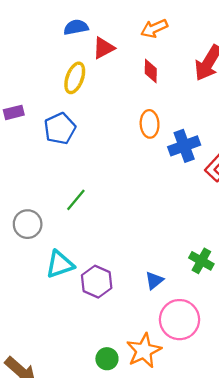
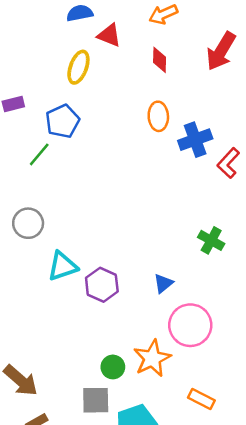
red triangle: (104, 48) -> (109, 35), turned 50
green line: (76, 200) -> (39, 154), moved
green cross: (201, 261) -> (211, 240), moved

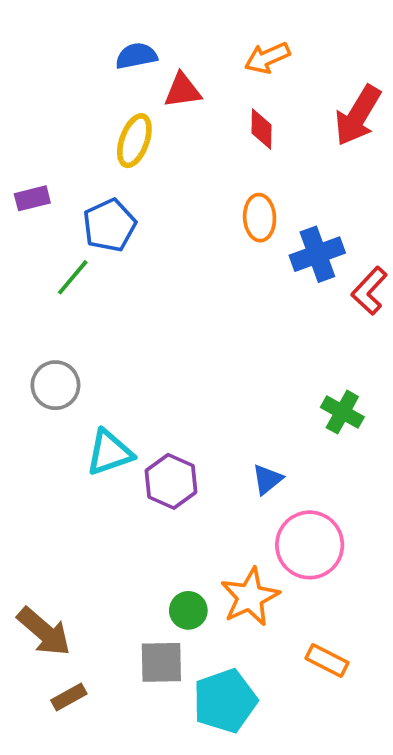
red triangle: (109, 35) -> (183, 91), turned -30

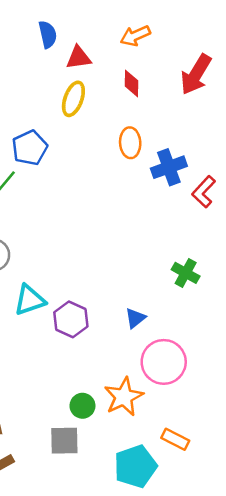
blue semicircle: (136, 56) -> (48, 34), turned 88
yellow ellipse: (134, 141) -> (73, 99), moved
cyan pentagon: (225, 701) -> (135, 466), moved

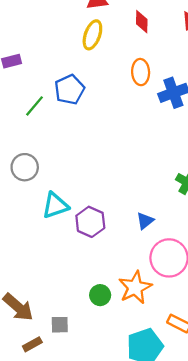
blue pentagon: (30, 148) -> (70, 90), moved
gray square: (64, 441) -> (60, 325), moved, size x0.7

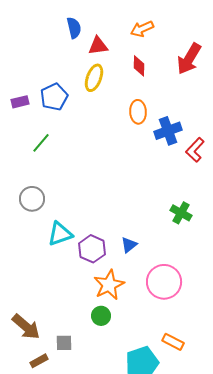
blue pentagon: (70, 90) -> (54, 97), moved
blue triangle: (145, 221) -> (129, 245), moved
orange star: (135, 287) -> (109, 285), moved

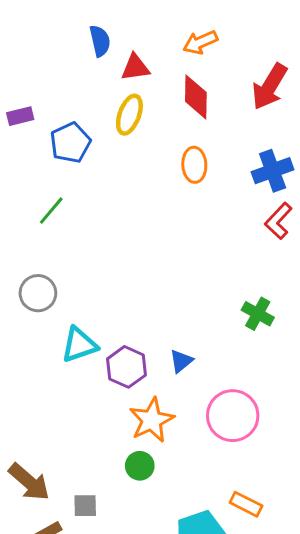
red diamond: (139, 66) -> (196, 97), size x1.4
purple rectangle: (20, 102) -> (20, 116), moved
blue cross: (168, 131) -> (273, 171), moved

